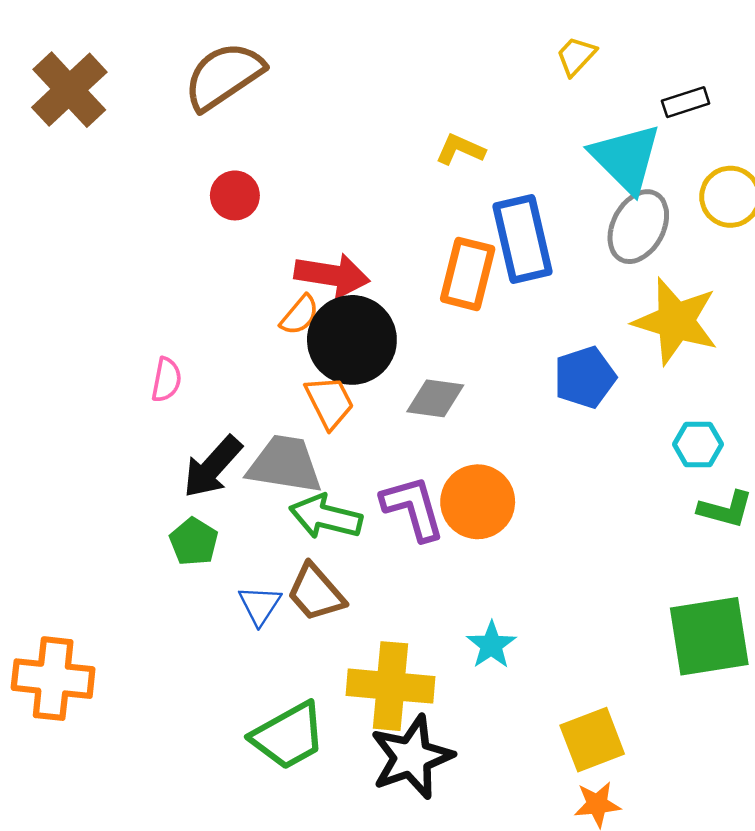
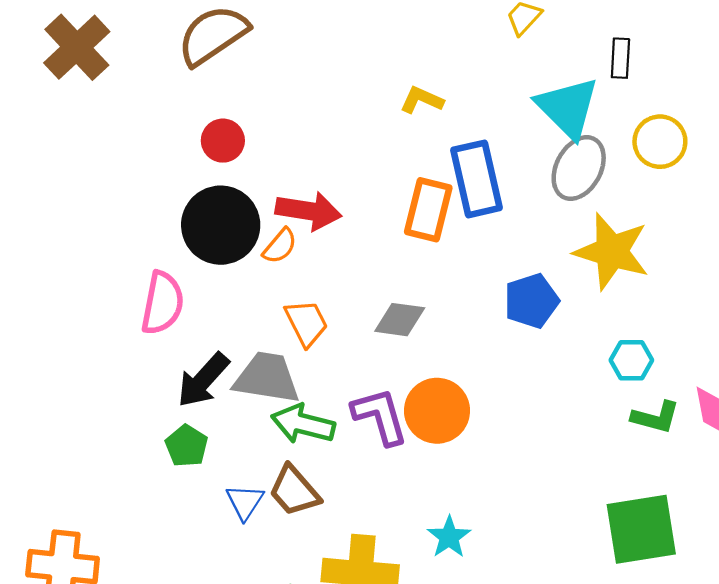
black rectangle: (686, 102) -> (620, 58), turned -69
black circle: (352, 340) -> (221, 225), moved
pink semicircle: (166, 380) -> (162, 303), size x1.6

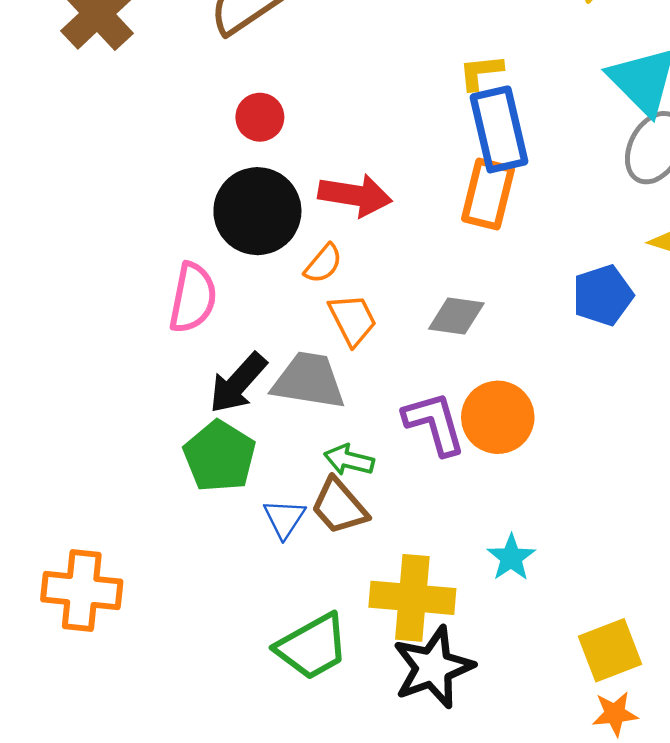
yellow L-shape: (422, 100) -> (481, 72), turned -30
blue rectangle: (477, 179) -> (499, 129), moved
orange semicircle: (280, 246) -> (323, 264), moved
green arrow: (303, 424) -> (349, 460), moved, size x0.7
green pentagon: (187, 446) -> (220, 456), size x1.5

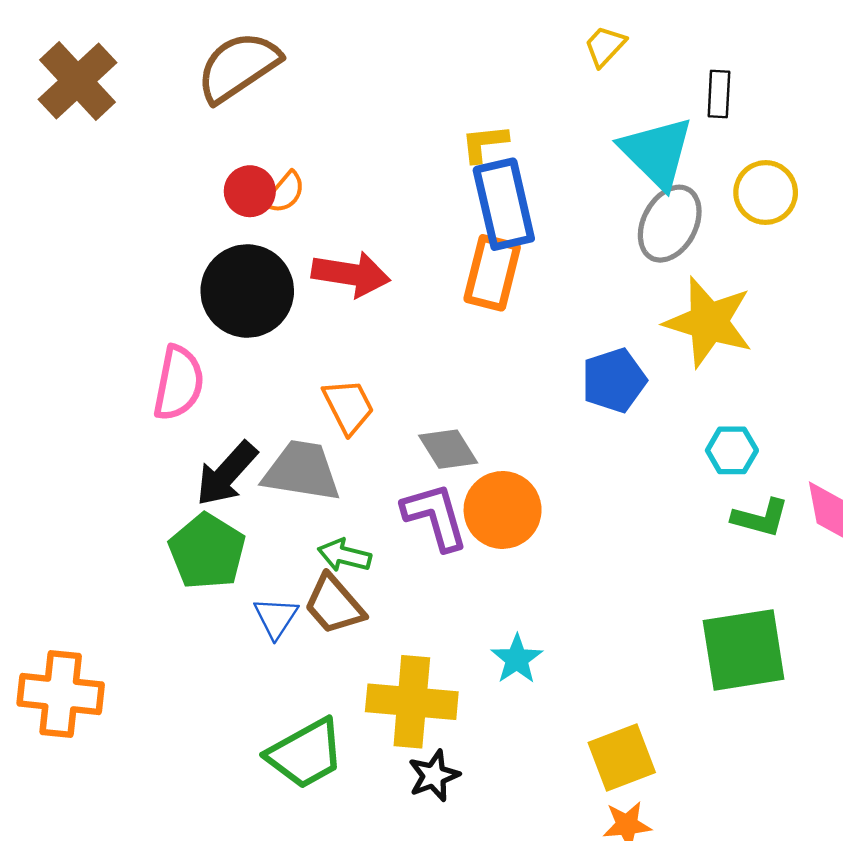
orange semicircle: (323, 264) -> (285, 192), moved
gray diamond: (456, 316) -> (448, 449), moved, turned 50
black star: (433, 667) -> (434, 776), size x0.6

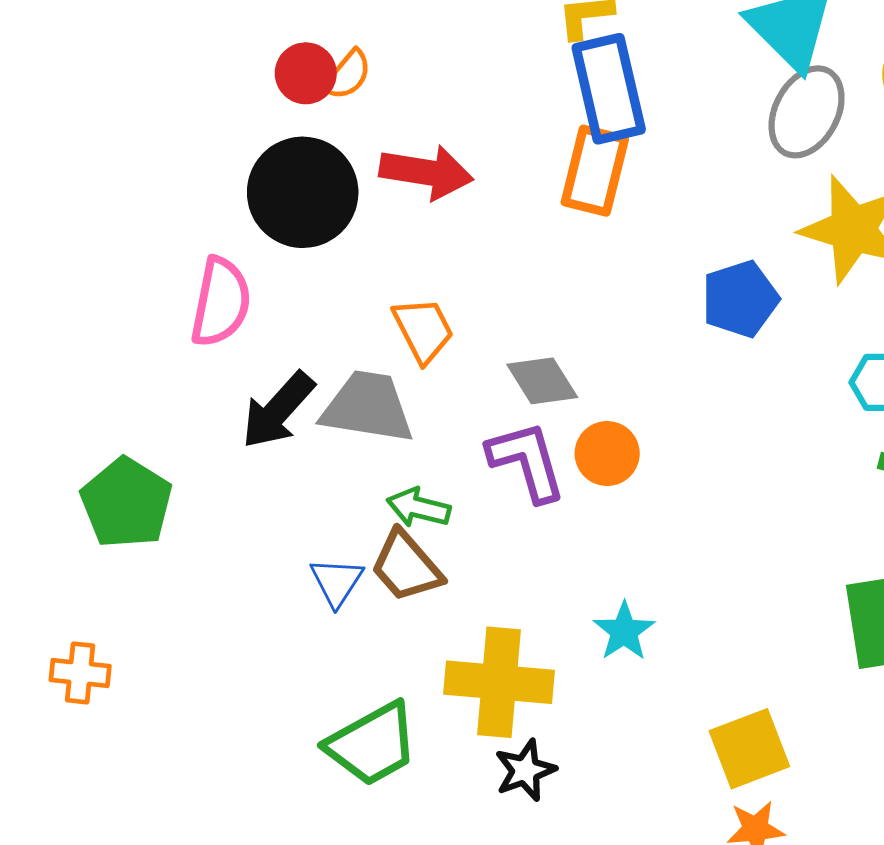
orange circle: (503, 510) -> (607, 454), size x0.7
green pentagon: (207, 551) -> (126, 503), moved
orange cross: (61, 694) -> (80, 673), size x0.6

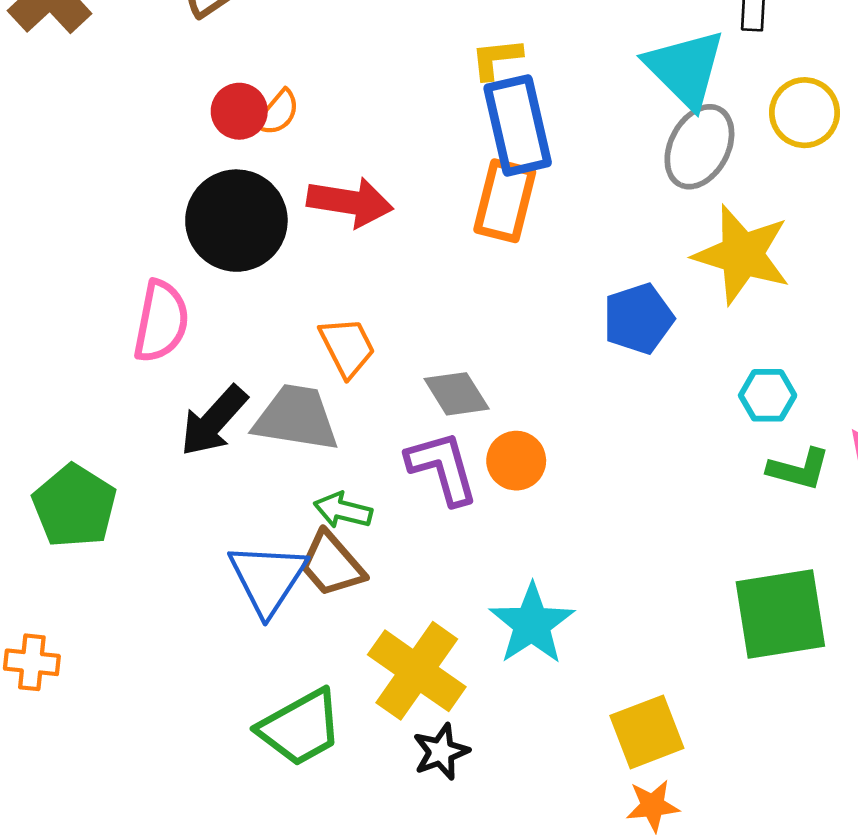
blue triangle: (337, 582) -> (268, 578), size x1.6
cyan star: (624, 631) -> (532, 624), size x1.5
yellow cross: (499, 682) -> (417, 671), turned 30

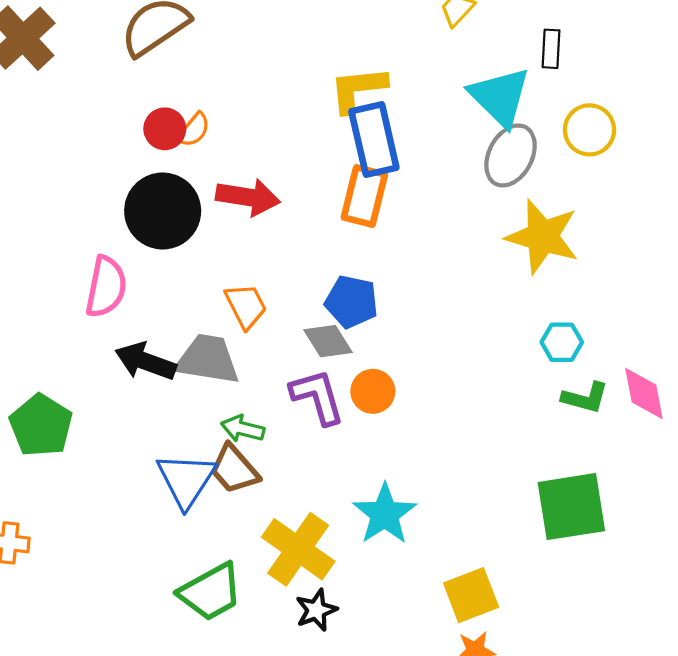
yellow L-shape: (496, 59) -> (358, 89), size x1.5
blue pentagon: (638, 319) -> (352, 302), moved, turned 30
black arrow: (214, 421) -> (146, 361), turned 68

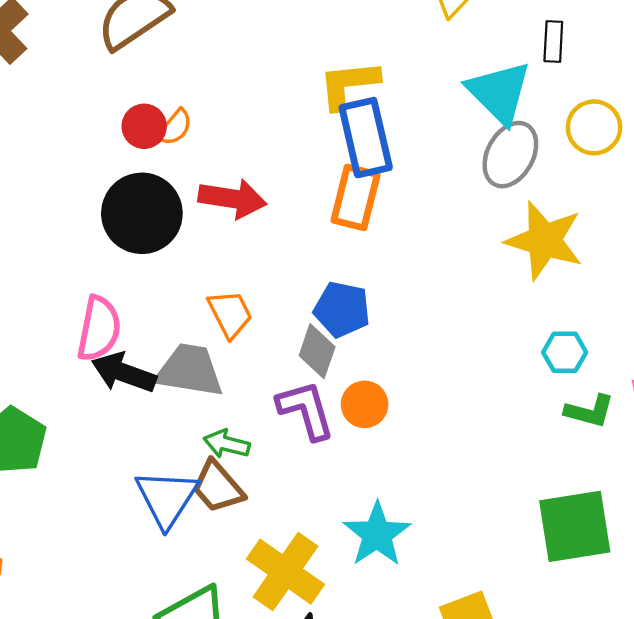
pink semicircle: (106, 287) -> (99, 329), moved
gray diamond: (328, 341) -> (317, 351), turned 51

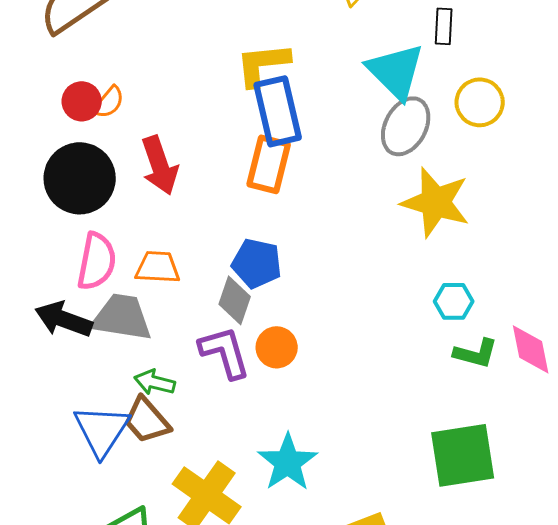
red arrow: (232, 199) -> (160, 165), turned 62
orange trapezoid: (230, 314) -> (158, 267), turned -60
pink semicircle: (99, 329) -> (97, 261), moved

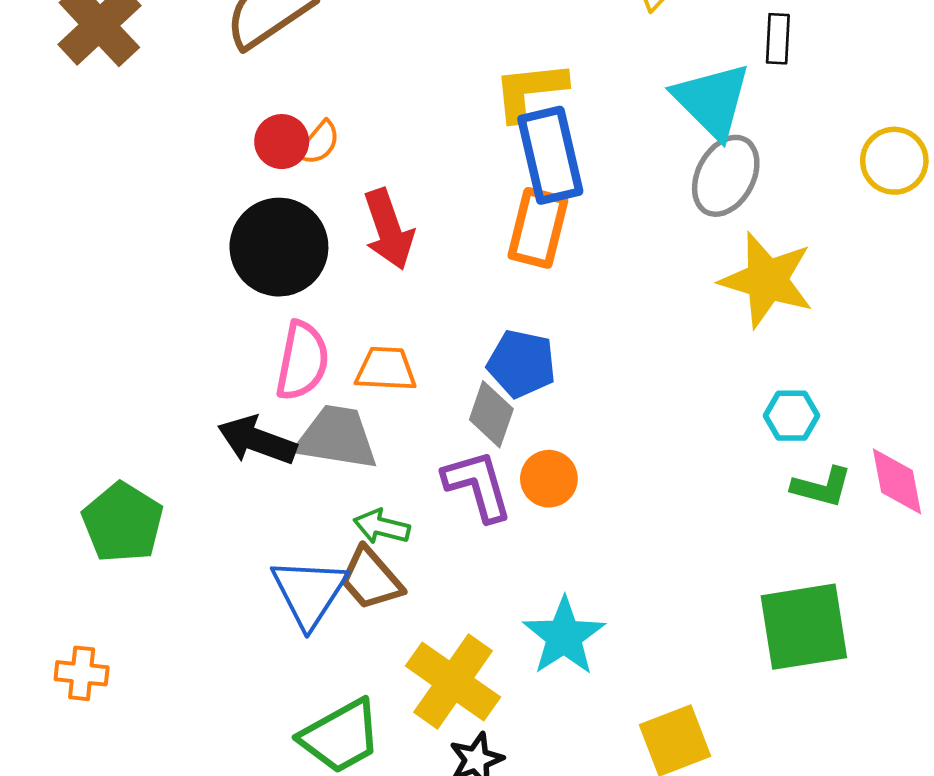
yellow circle: (480, 102) -> (894, 161), moved

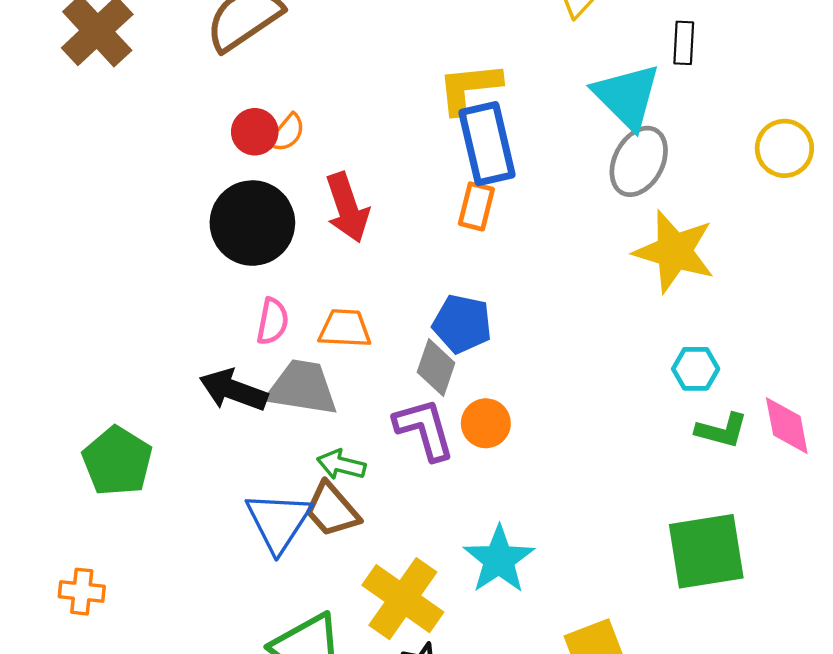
orange rectangle: (538, 228) -> (476, 206), size x0.7
pink semicircle: (302, 361) -> (273, 321), size x0.7

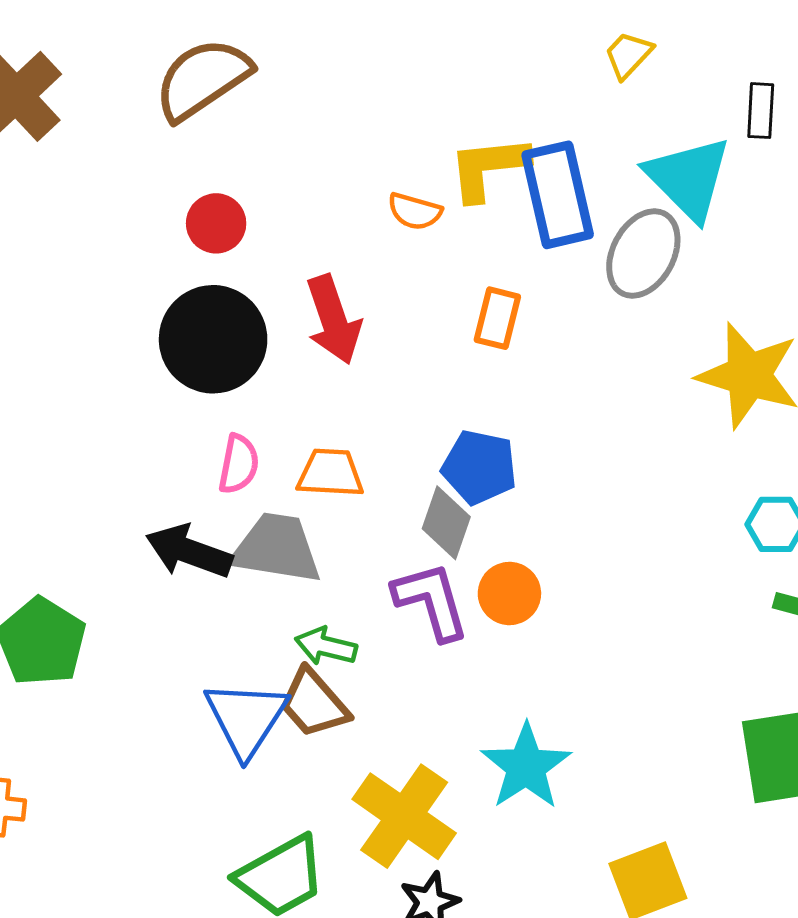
orange semicircle: (287, 133) -> (415, 211), moved, turned 66
blue rectangle: (487, 144) -> (558, 195), moved
gray ellipse: (639, 161) -> (643, 253), moved

